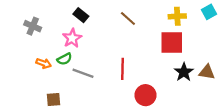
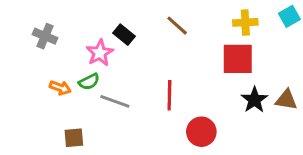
black rectangle: (81, 15) -> (124, 35), moved

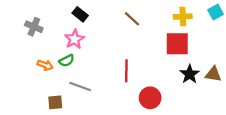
black rectangle: (124, 35) -> (80, 14), moved
gray line: (115, 101) -> (80, 87), moved

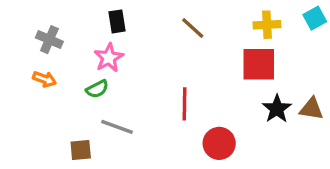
black rectangle: (80, 14) -> (117, 21), turned 42
orange arrow: (45, 65) -> (44, 79), moved

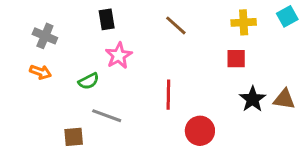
pink star: (109, 58) -> (119, 56), moved
red square: (259, 64) -> (236, 59), size x0.6

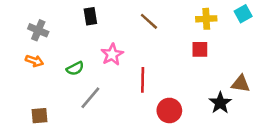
pink star: (119, 56) -> (112, 54), moved
black star: (253, 99) -> (220, 103), moved
gray line: (107, 116) -> (90, 98), turned -70
brown square: (74, 137) -> (39, 116), moved

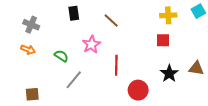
brown line: (149, 21) -> (111, 21), moved
green semicircle: (75, 68) -> (61, 56), turned -120
black star: (220, 103) -> (169, 73), moved

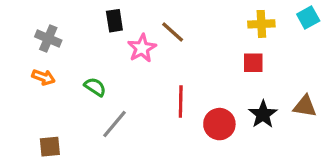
pink star: (91, 44) -> (142, 48), moved
red circle: (138, 90) -> (219, 124), moved

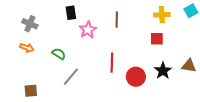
brown line: (173, 32) -> (117, 20), moved, turned 49

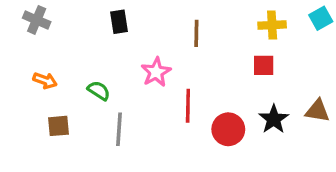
gray cross: (30, 24) -> (37, 20), moved
pink star: (88, 30) -> (156, 72), moved
gray line: (71, 77) -> (119, 129), turned -36
brown square: (31, 91) -> (58, 126), moved

